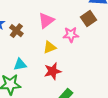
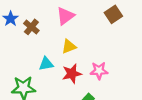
pink star: (71, 35) -> (99, 71), moved
cyan triangle: (20, 64) -> (46, 64), moved

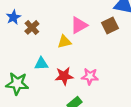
pink triangle: (65, 16) -> (79, 25), moved
yellow triangle: (69, 46) -> (64, 42), moved

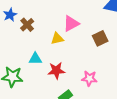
brown square: (110, 26) -> (100, 38), moved
pink star: (90, 76) -> (89, 78), moved

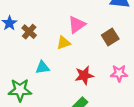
red star: (56, 71) -> (84, 75), moved
pink star: (89, 78) -> (119, 73), moved

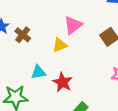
red star: (84, 75) -> (62, 82), moved, turned -30

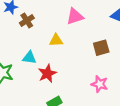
pink triangle: (73, 25) -> (75, 16), moved

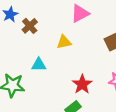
red star: (47, 73) -> (82, 84), moved

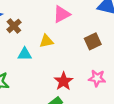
cyan triangle: (39, 65) -> (25, 54), moved

